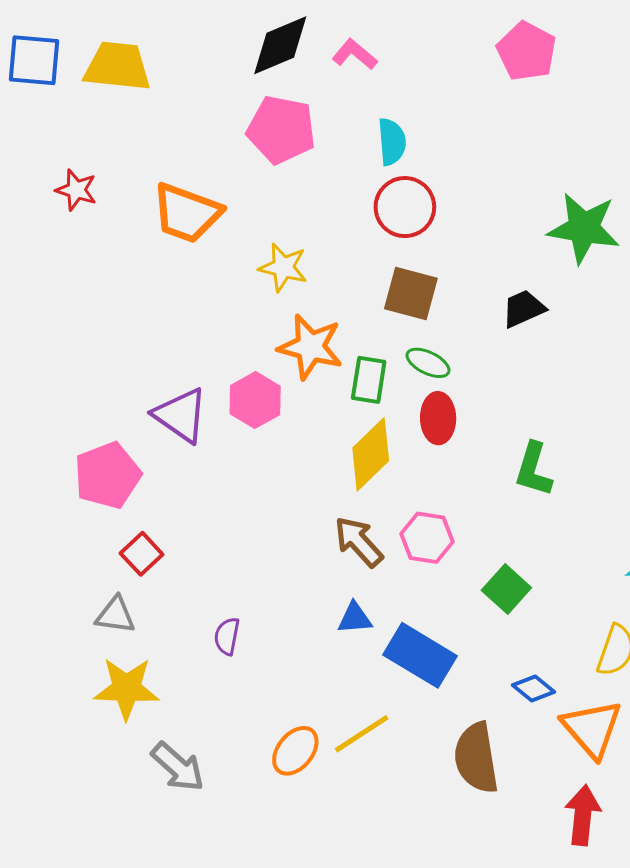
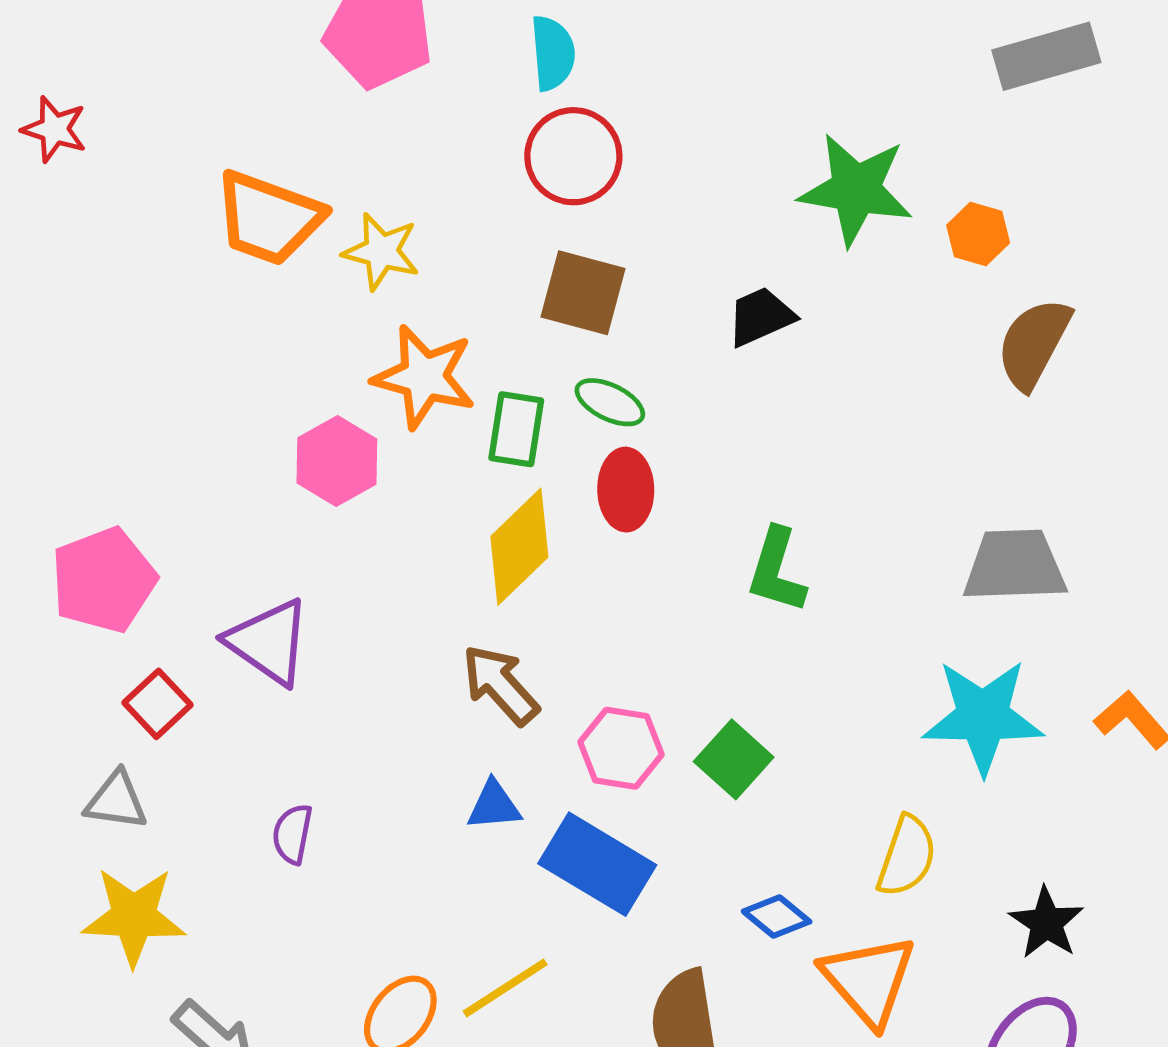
orange trapezoid: (187, 213) -> (269, 218), moved
purple triangle: (181, 415) -> (269, 642), moved
pink hexagon: (427, 538) -> (621, 748), moved

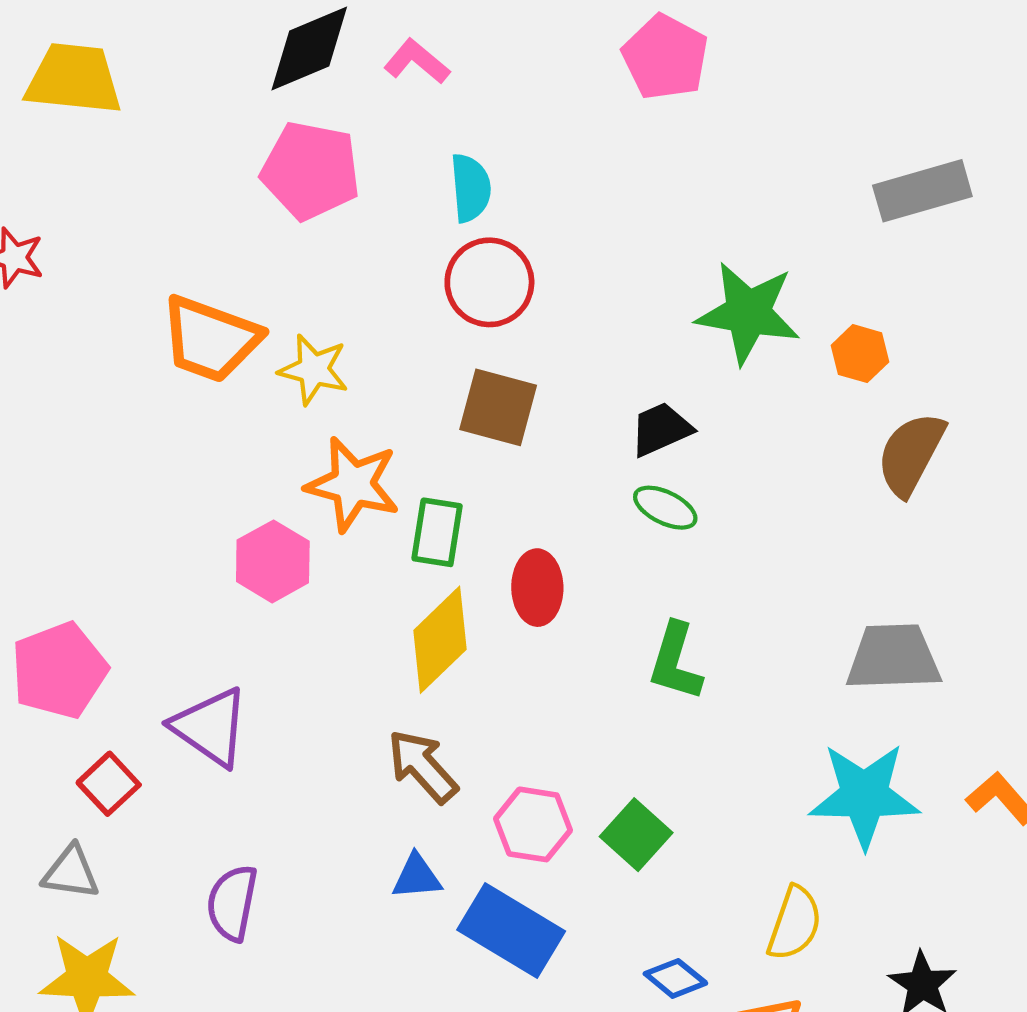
green ellipse: (610, 402) -> (665, 508), moved
purple semicircle: (292, 834) -> (232, 903), size x1.4

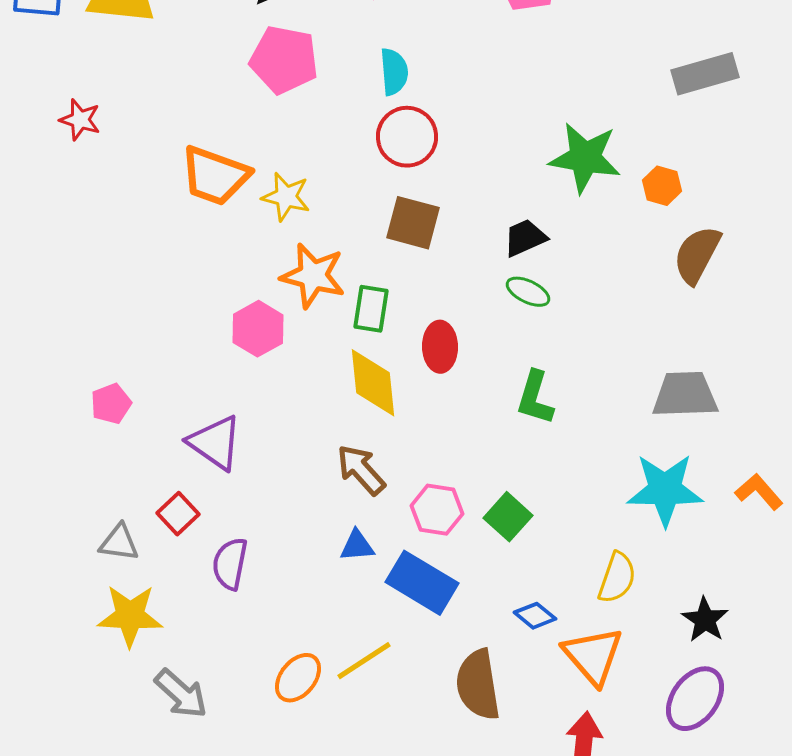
yellow diamond: (440, 640) -> (373, 383), turned -52
pink pentagon: (59, 670) -> (111, 404), size x0.6
red square: (109, 784) -> (178, 514), moved

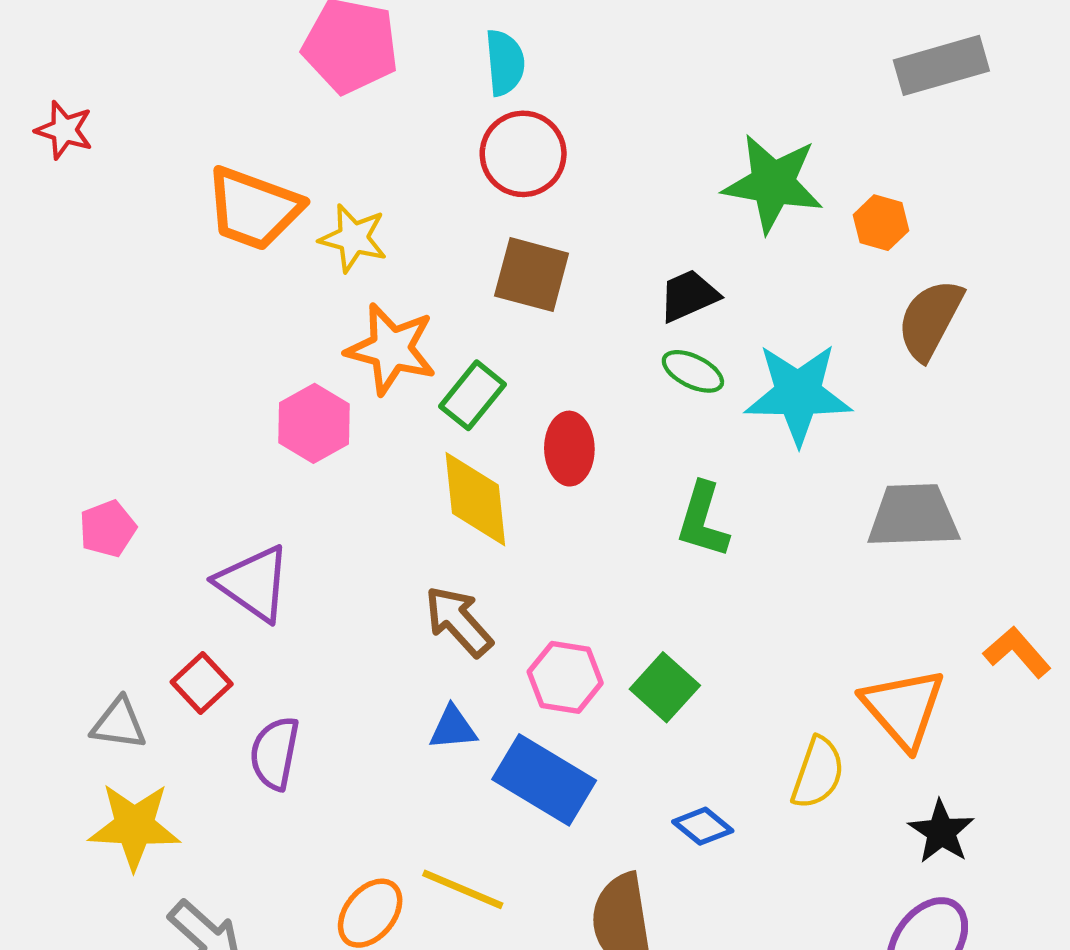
green rectangle: (371, 309) -> (473, 395), turned 30
cyan star: (665, 490) -> (798, 394), moved
orange triangle: (593, 656) -> (903, 708), moved
yellow line: (364, 661) -> (463, 889), turned 56

